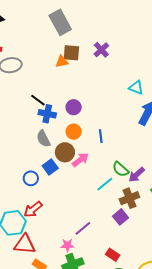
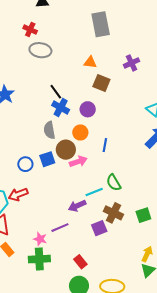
brown square: (71, 53) -> (101, 83), moved
purple arrow: (137, 175) -> (77, 206), moved
brown cross: (129, 198) -> (113, 213), turned 30

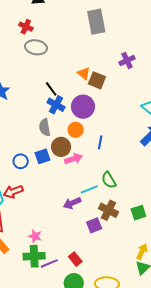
orange triangle: (90, 62) -> (84, 73), moved, turned 32
purple circle: (88, 109) -> (83, 107), size x1.5
purple line: (60, 228) -> (49, 263), moved

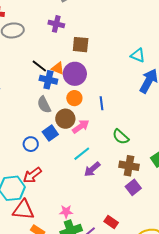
purple cross: (127, 60) -> (56, 24), moved, turned -35
orange triangle: (84, 73) -> (58, 68), moved
cyan line: (89, 189) -> (82, 154), moved
purple square: (94, 225) -> (133, 187), moved

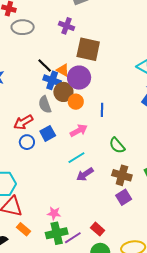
brown square: (81, 45) -> (88, 49), size x1.4
brown circle: (65, 119) -> (63, 92), moved
red arrow: (32, 175) -> (23, 122), moved

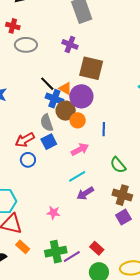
blue square: (48, 133) -> (49, 142), moved
pink star: (54, 213) -> (53, 213), moved

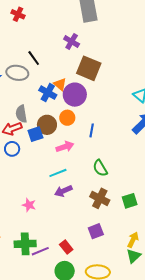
gray ellipse: (26, 45) -> (17, 73), moved
black line: (47, 84) -> (34, 58), moved
brown circle: (66, 111) -> (47, 125), moved
gray semicircle: (47, 123) -> (21, 114), moved
purple square: (123, 217) -> (96, 231), moved

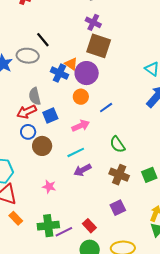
purple cross: (72, 42) -> (93, 22), moved
brown circle: (47, 125) -> (42, 146), moved
blue line: (92, 130) -> (106, 108), turned 48

